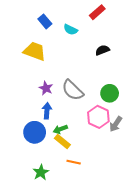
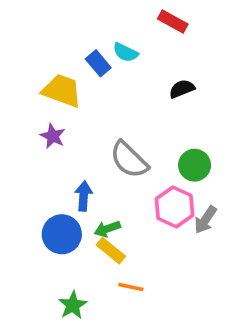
red rectangle: (97, 12) -> (173, 21), turned 70
blue rectangle: (45, 21) -> (98, 63), moved
purple star: (46, 88) -> (53, 136), moved

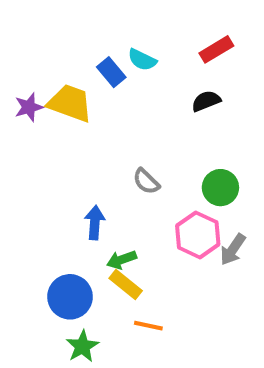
red rectangle: (173, 21) -> (216, 49), moved, turned -60
purple star: (53, 136) -> (29, 107), moved, turned 30
gray semicircle: (129, 160) -> (146, 181), size x0.6
blue circle: (62, 234) -> (70, 297), moved

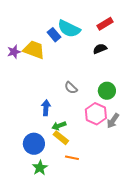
cyan semicircle: (142, 60) -> (69, 29), size x1.6

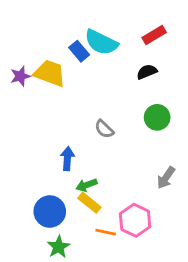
green circle: (107, 91) -> (157, 117), moved
pink hexagon: (96, 114) -> (135, 220), moved

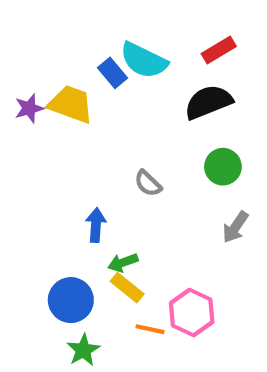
black semicircle: (147, 72) -> (208, 102), size x1.6
gray arrow: (166, 178) -> (235, 227), moved

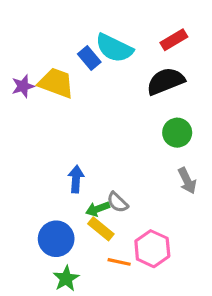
gray semicircle: (148, 183) -> (117, 202), moved
gray arrow: (235, 227) -> (187, 181), turned -60

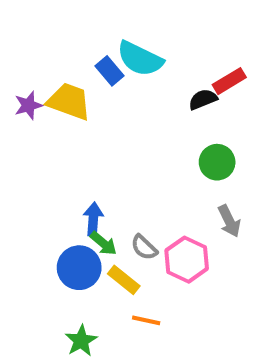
red rectangle: (174, 40) -> (229, 81), moved
black semicircle: (166, 81) -> (203, 99), size x0.6
green arrow: (98, 209) -> (103, 243), moved, turned -120
blue circle: (56, 239) -> (79, 268), moved
pink hexagon: (152, 249) -> (187, 260), moved

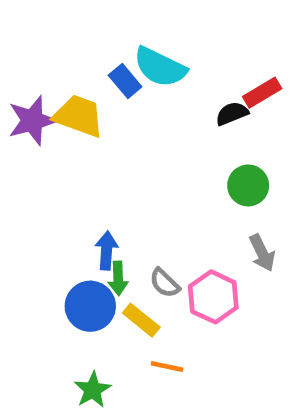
purple star: (28, 105) -> (32, 120), size x1.5
green arrow: (103, 243) -> (118, 278), turned 48

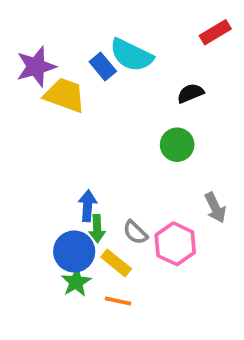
red rectangle: (262, 93) -> (215, 32), moved
purple star: (32, 120) -> (36, 67), moved
green circle: (248, 185) -> (177, 145), moved
orange line: (167, 367) -> (118, 301), moved
green star: (93, 390) -> (76, 282), moved

